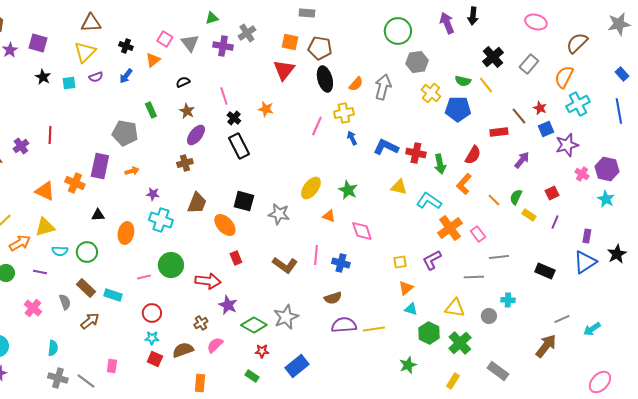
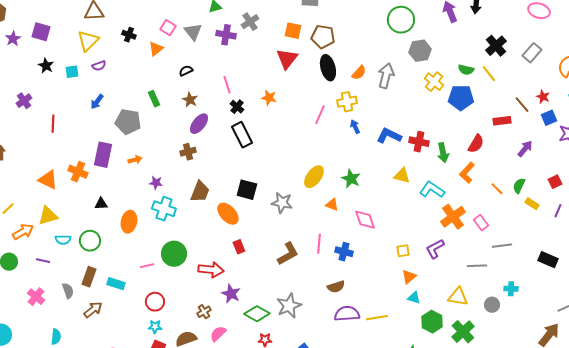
blue arrow: (126, 76) -> (97, 102), moved
purple cross: (21, 146) -> (24, 101), moved
brown L-shape: (285, 265) -> (288, 254), turned -65
brown rectangle: (86, 288) -> (89, 277), turned 66

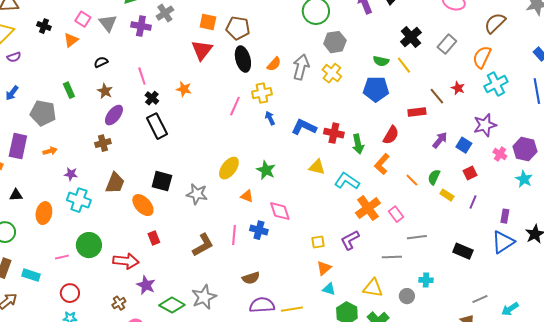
yellow cross: (434, 82) -> (332, 73), moved
blue square: (549, 118) -> (464, 145), moved, turned -35
blue cross: (344, 252) -> (259, 230), moved

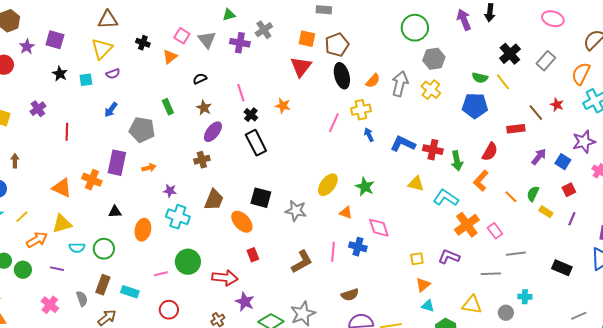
brown pentagon: (238, 28) -> (337, 45), turned -30
purple L-shape: (350, 240) -> (449, 257), turned 50

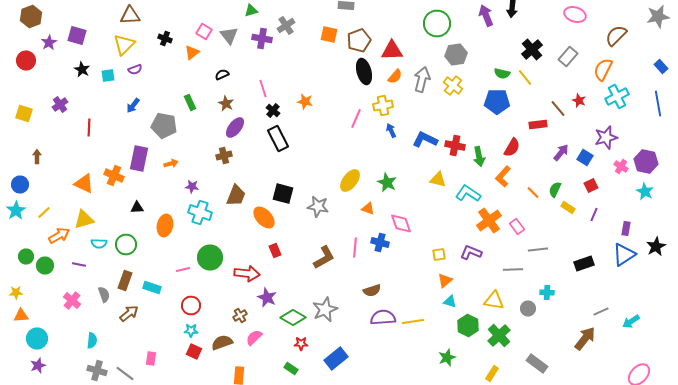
red triangle: (301, 67) -> (392, 50), moved, turned 50
black rectangle: (562, 268) -> (584, 264), turned -42

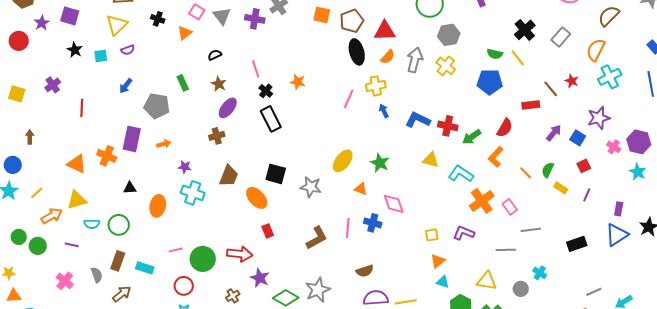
green arrow: (479, 156) -> (472, 137), turned 66
green circle: (210, 258) -> (203, 259), moved
cyan cross: (547, 292) -> (540, 273), turned 32

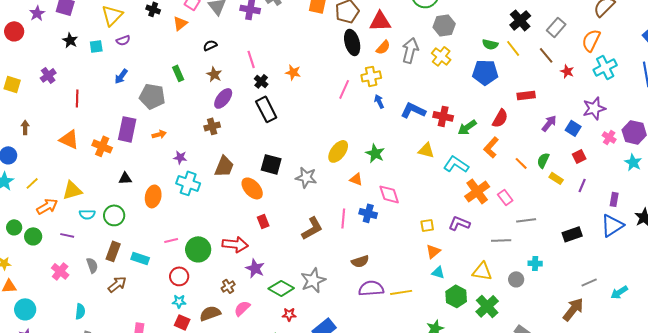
brown line: (551, 89) -> (546, 55), moved
orange triangle: (77, 164) -> (69, 139), moved
cyan cross: (540, 273) -> (535, 263), turned -32

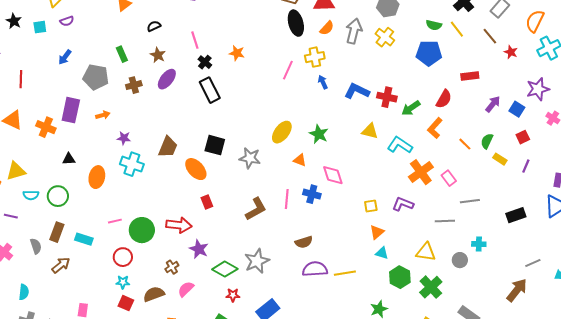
brown cross: (212, 126) -> (134, 85), moved

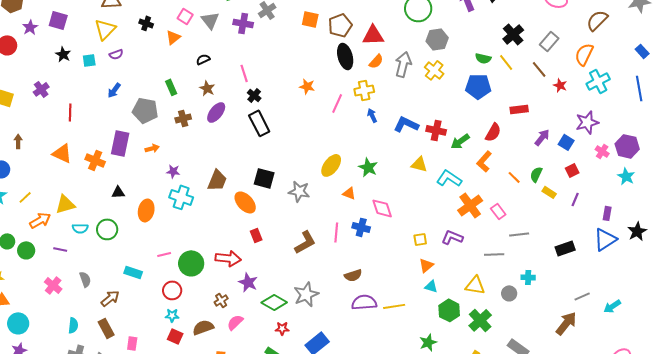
orange star: (237, 53) -> (307, 86), moved
brown rectangle: (57, 232) -> (106, 328), moved, turned -48

